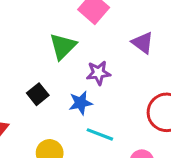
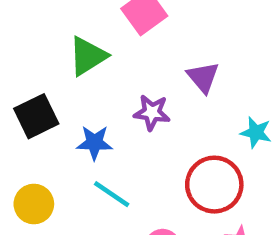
purple star: (98, 73) -> (152, 113), moved
black square: (38, 94) -> (36, 116), size x1.4

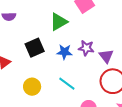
purple triangle: (203, 77) -> (106, 56), moved
blue star: (94, 143) -> (64, 52), moved

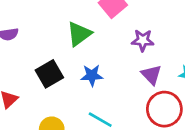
purple star: (86, 48) -> (143, 40), moved

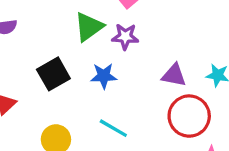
purple star: (143, 40) -> (125, 37), moved
purple triangle: (151, 75) -> (174, 75), turned -35

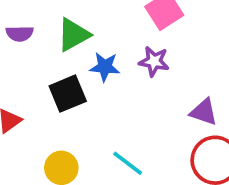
green triangle: (89, 27) -> (73, 35), moved
blue star: (104, 76) -> (105, 67), moved

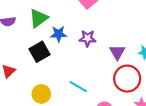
purple star: (154, 61) -> (88, 38), moved
purple triangle: (204, 112) -> (117, 52), turned 49

